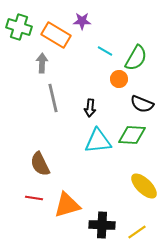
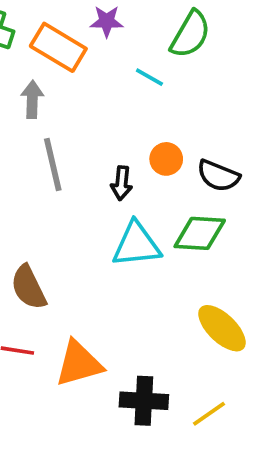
green semicircle: (136, 58) -> (190, 34), moved
orange circle: (119, 79) -> (166, 159), moved

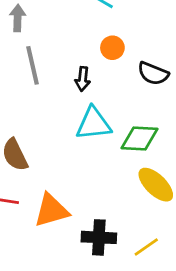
orange circle: (166, 159) -> (112, 48), moved
green diamond: (200, 233) -> (140, 139), moved

